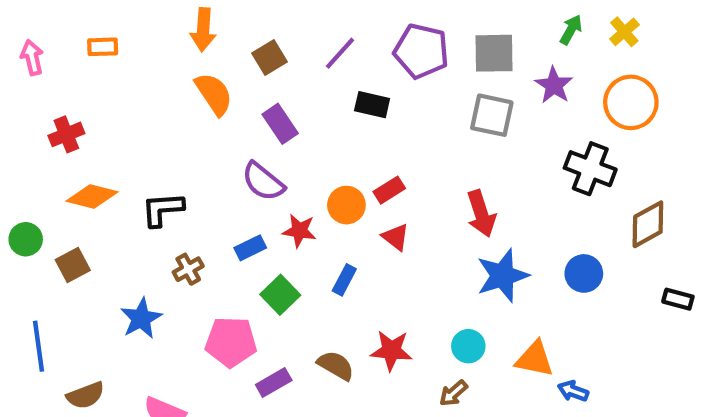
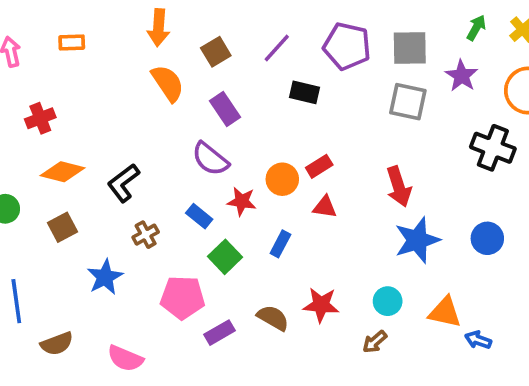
black L-shape: (163, 209) -> (123, 183), turned -33
red triangle: (396, 237) -> (325, 207), turned -30
blue rectangle: (250, 248) -> (199, 216), turned 65
brown square: (73, 265) -> (62, 227), moved

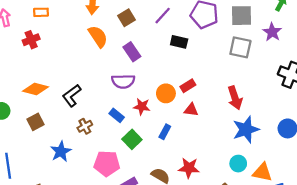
red cross: (40, 118) -> (31, 40), moved
purple semicircle: (210, 159) -> (123, 81), turned -40
cyan circle: (388, 301) -> (238, 164), moved

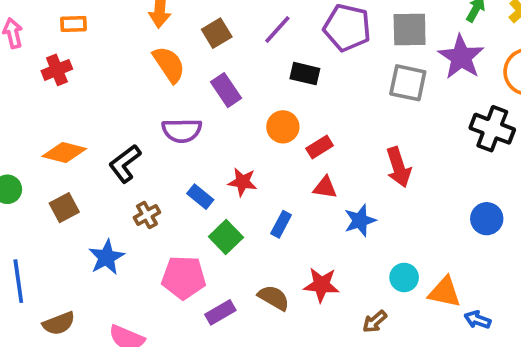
purple star: (272, 32) -> (461, 57), size x1.4
purple semicircle: (123, 81) -> (182, 131), moved
orange circle: (166, 93) -> (283, 127), moved
blue star: (246, 130) -> (360, 221), moved, size x0.7

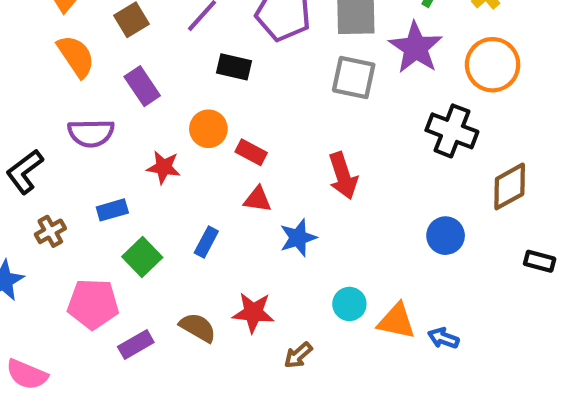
red rectangle: (320, 147) -> (251, 152), turned 60
red star: (242, 182) -> (164, 167), moved
blue rectangle: (200, 197) -> (112, 210), turned -55
blue arrow: (478, 320) -> (443, 338), moved
brown arrow: (375, 322) -> (298, 355), moved

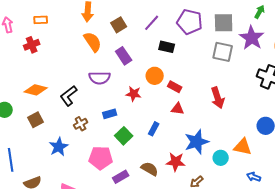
blue star: (298, 238) -> (197, 142), moved, size x1.4
orange triangle: (396, 321) -> (243, 147), moved
blue arrow: (443, 338) -> (254, 177), moved

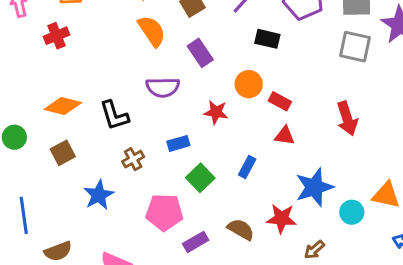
black L-shape: (69, 96) -> (114, 115), turned -70

